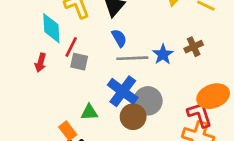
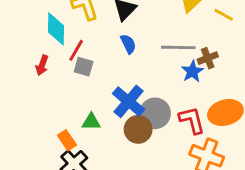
blue star: (163, 54) -> (192, 71), moved
gray line: (132, 58) -> (178, 47), moved
red L-shape: (200, 115) -> (192, 120), moved

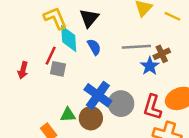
cyan diamond: (56, 29) -> (69, 39), moved
red L-shape: (192, 120) -> (152, 107), turned -145
brown circle: (138, 129) -> (91, 118), moved

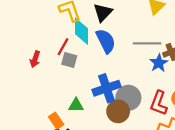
blue semicircle: (94, 47) -> (106, 41), size x1.5
blue cross: (98, 95) -> (106, 88), turned 32
brown circle: (91, 118) -> (118, 111), moved

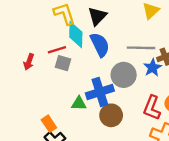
red line: (63, 47) -> (57, 50), turned 42
gray circle: (128, 98) -> (124, 75), moved
green triangle: (76, 105) -> (79, 103), moved

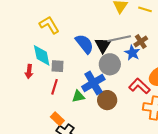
black triangle: (97, 16) -> (103, 45), moved
cyan diamond: (76, 35) -> (42, 55), moved
red line: (57, 50) -> (55, 87), moved, turned -42
red L-shape: (152, 108) -> (139, 86), turned 125

